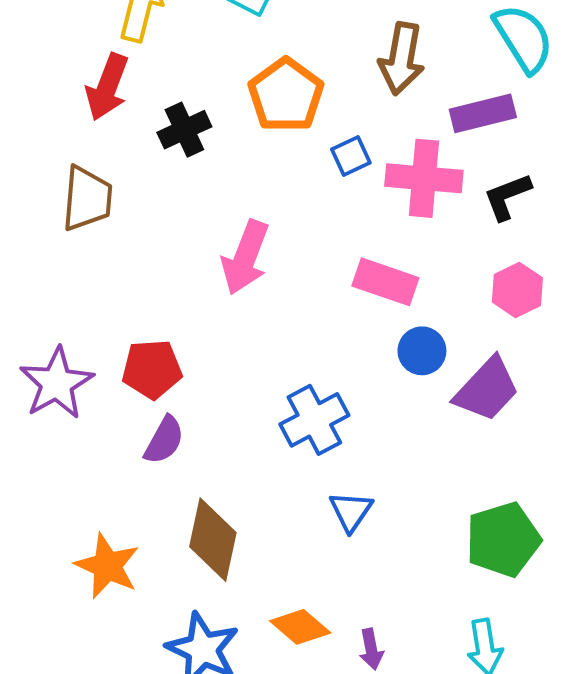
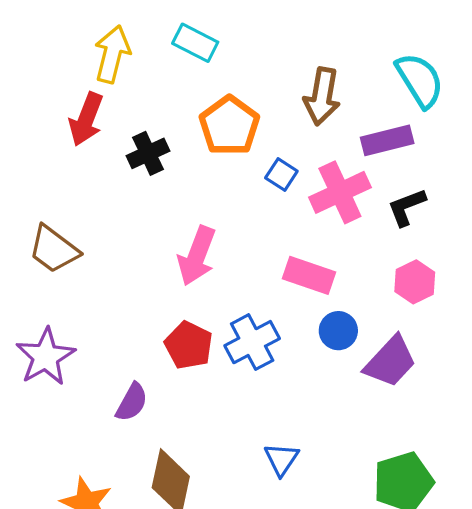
blue square: (351, 156) -> (281, 175), turned -32
pink cross: (424, 178) -> (340, 192), turned -30
brown trapezoid: (87, 199) -> (54, 249), moved, turned 122
red pentagon: (152, 369) -> (189, 345), moved, turned 30
blue cross: (314, 420) -> (252, 342), moved

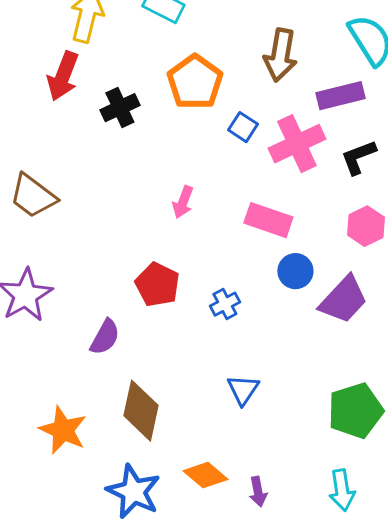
pink arrow: (197, 256) -> (183, 202), moved, size x0.6
blue cross: (252, 342) -> (225, 304), moved, size x0.6

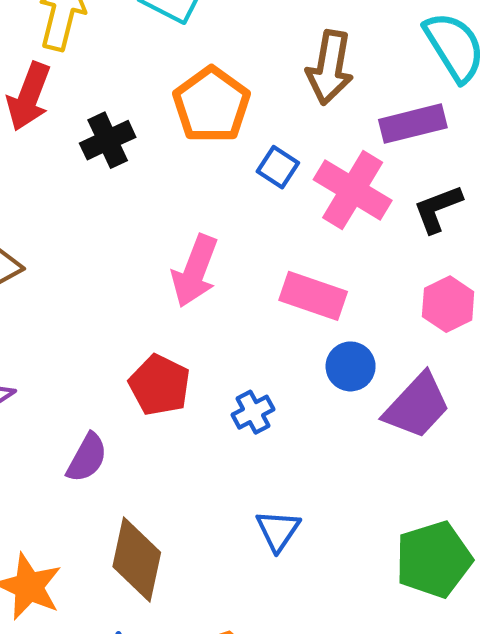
pink cross: (297, 144) -> (353, 190), turned -34
pink arrow: (183, 202) -> (195, 271), size x1.6

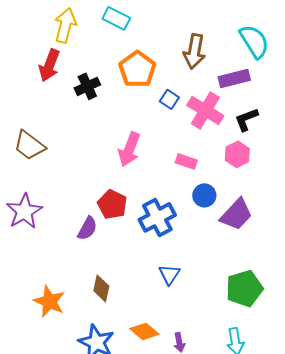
pink rectangle: (313, 296) -> (186, 161), size x0.7
pink hexagon: (448, 304) -> (237, 154), moved
blue cross: (253, 412) -> (157, 217), size x1.8
purple semicircle: (87, 458) -> (87, 228), moved
brown diamond: (137, 559) -> (101, 288), size x0.7

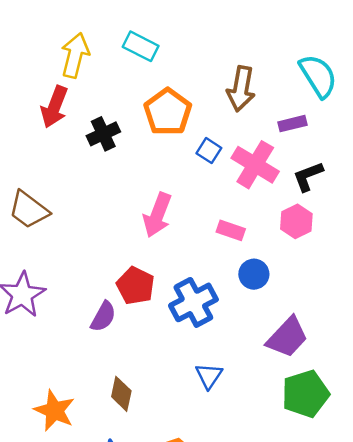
purple rectangle: (234, 78) -> (292, 124), size x0.7
purple trapezoid: (236, 214) -> (287, 337), moved

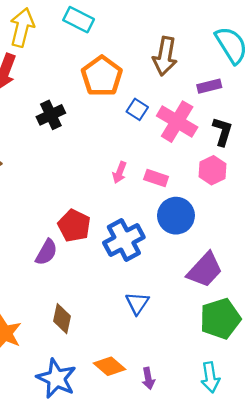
black cross: (103, 134) -> (51, 115), moved
black L-shape: (308, 176) -> (222, 131), turned 128
pink arrow: (157, 215) -> (120, 172), moved, size x0.6
blue circle: (254, 274) -> (176, 216), size x1.4

